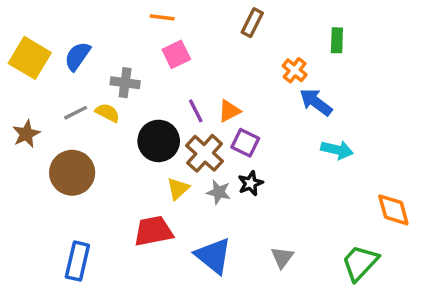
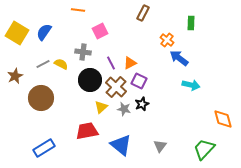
orange line: (162, 17) -> (78, 10), moved
gray cross: (125, 83) -> (83, 52), moved
blue rectangle: (77, 261) -> (44, 148), turned 45

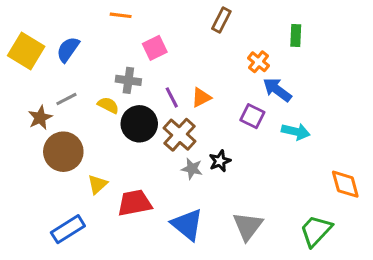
yellow semicircle: (61, 64) -> (108, 105), moved
brown star: (15, 76) -> (40, 118), moved
purple square: (139, 81) -> (252, 116), moved
yellow triangle: (101, 107) -> (97, 184), moved
gray triangle: (160, 146) -> (248, 226), size x1.5

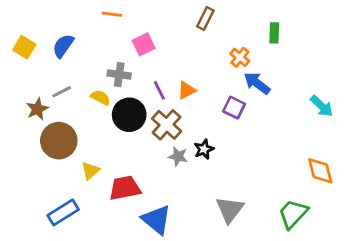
yellow square: (26, 51) -> (24, 47), size x0.7
cyan arrow: (296, 132) -> (322, 106), moved, turned 30
blue triangle: (187, 225) -> (156, 220), moved

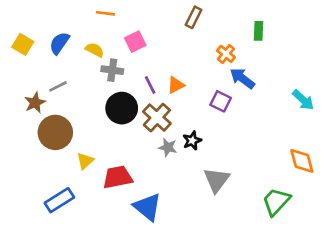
yellow semicircle: (100, 98) -> (95, 50), moved
gray triangle: (230, 210) -> (217, 180), moved

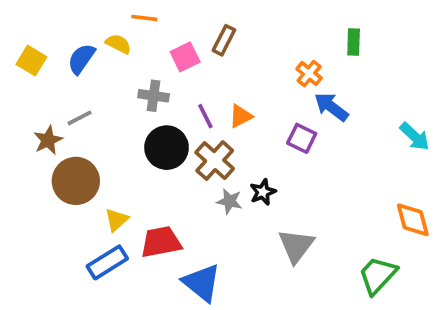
brown rectangle: (193, 17) -> (224, 40), moved
yellow semicircle: (95, 50) -> (118, 44), moved
blue rectangle: (59, 200) -> (107, 262), moved

